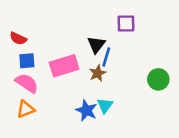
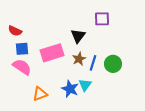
blue line: (106, 57) -> (93, 63), moved
green circle: (158, 79) -> (113, 64), moved
orange triangle: (26, 109) -> (40, 94), moved

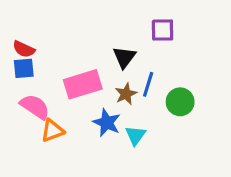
blue square: (22, 49) -> (24, 68), moved
blue line: (93, 63) -> (148, 84), moved
blue star: (70, 89) -> (107, 123), moved
orange triangle: (40, 94) -> (52, 131), moved

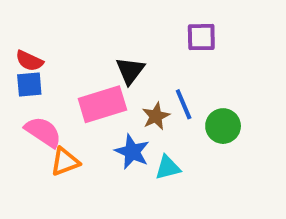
black triangle: (124, 57) -> (130, 71), moved
blue line: (148, 84) -> (184, 104), turned -40
cyan triangle: (135, 135) -> (168, 168), turned 40

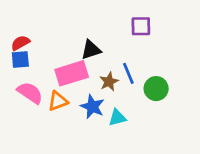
red semicircle: (29, 61) -> (20, 43), turned 126
black triangle: (130, 71) -> (91, 50), turned 35
orange triangle: (65, 162) -> (58, 101), moved

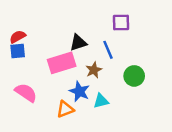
blue line: (128, 73) -> (108, 50), moved
pink semicircle: (30, 93) -> (26, 93), moved
orange triangle: (58, 101) -> (65, 109), moved

